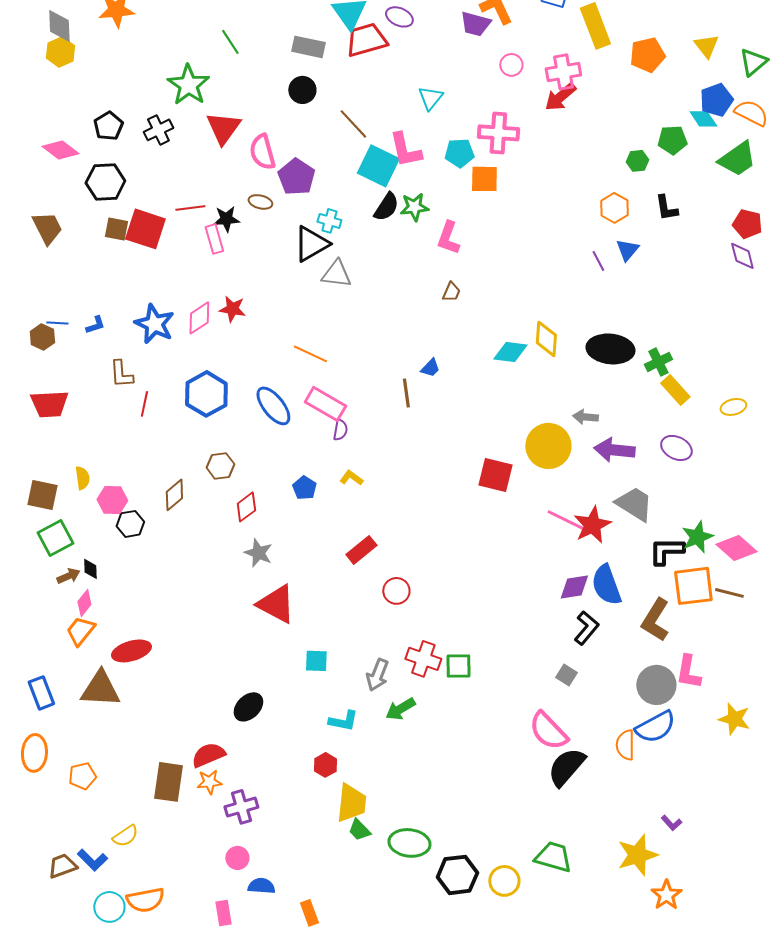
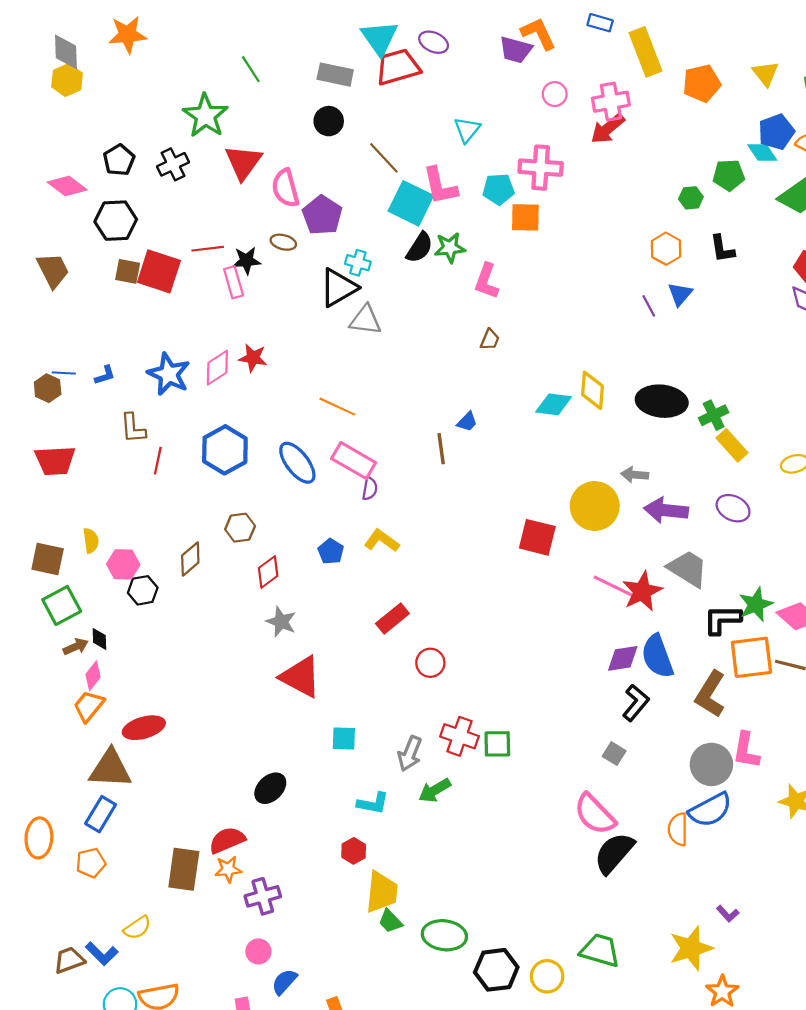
yellow L-shape: (351, 478) -> (382, 541), size x1.4
blue rectangle: (41, 693) -> (101, 814), moved, turned 52
blue semicircle: (261, 886) -> (284, 982), turned -52

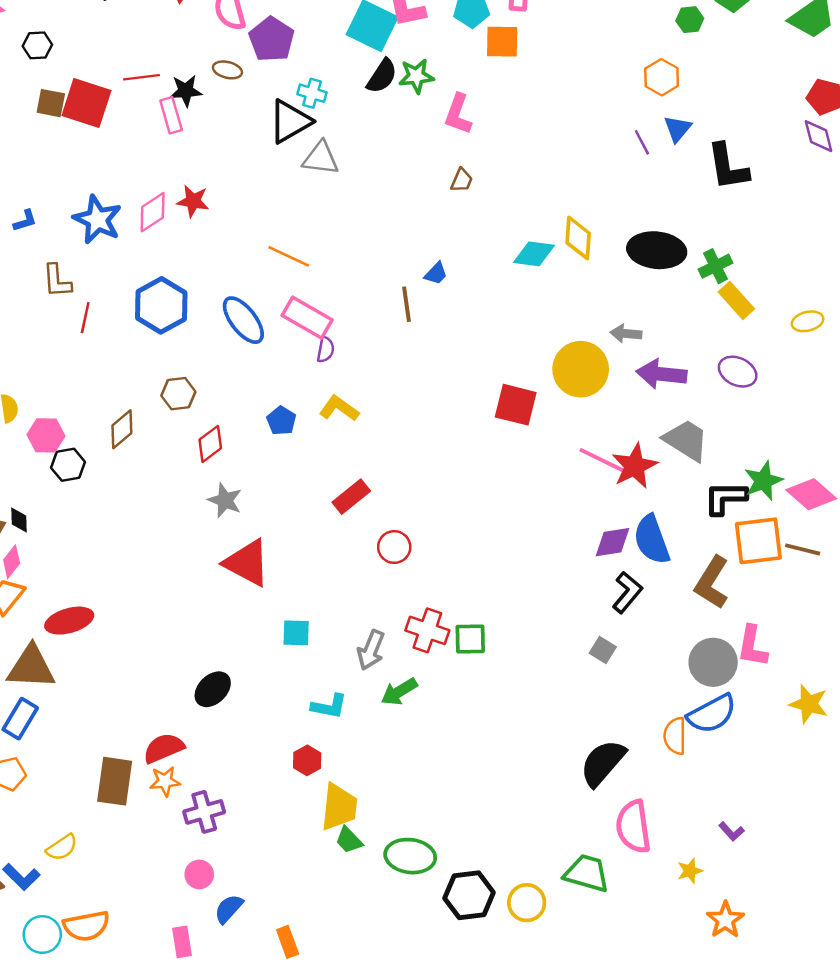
black hexagon: (116, 221) -> (37, 45), size x0.6
black L-shape: (722, 249) -> (728, 167), moved, size x1.5
pink semicircle: (595, 814) -> (633, 827), moved, turned 36
yellow star: (691, 948) -> (690, 871), size x0.5

